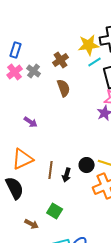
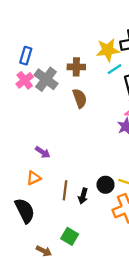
brown cross: (61, 60) -> (76, 67), turned 35
gray cross: (34, 71) -> (46, 79), size x1.5
purple arrow: (31, 122) -> (43, 152), moved
orange triangle: (23, 159) -> (34, 178), size x0.6

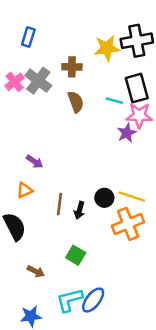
blue rectangle: (26, 56) -> (28, 37), moved
cyan line: (114, 69) -> (114, 101), moved, turned 48
green square: (70, 236) -> (76, 255), moved

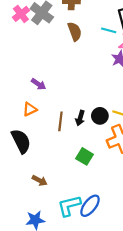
black arrow: (79, 210) -> (80, 118), moved
green square: (76, 255) -> (85, 156), moved

